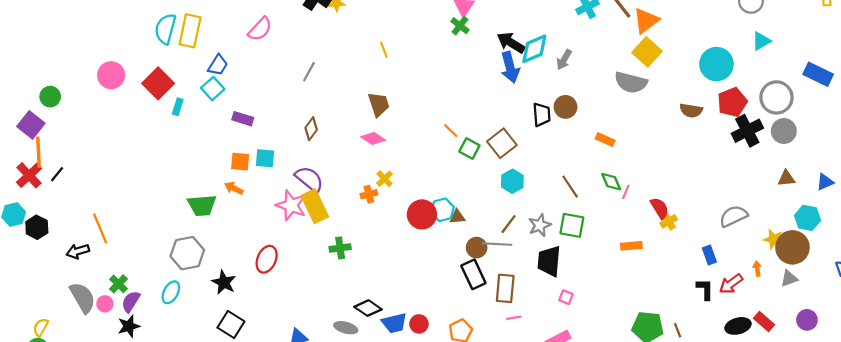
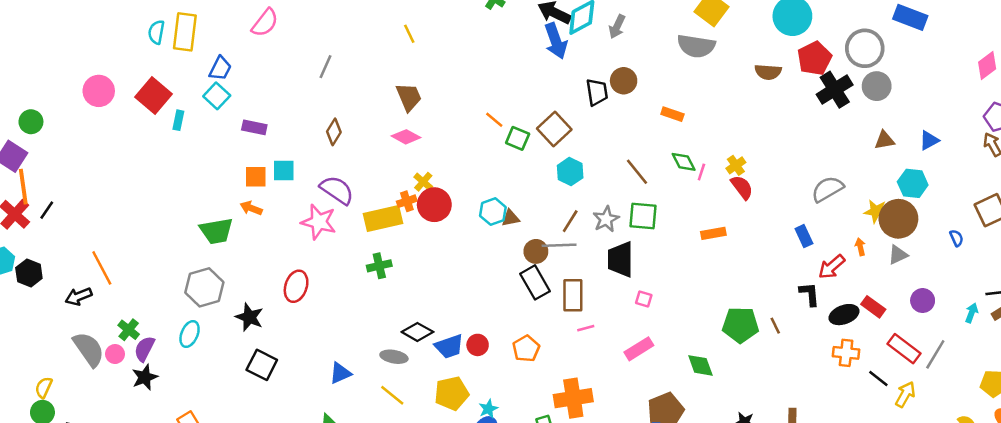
cyan semicircle: (165, 29) -> (156, 32), size x0.7
yellow rectangle: (315, 206) -> (383, 219), moved, turned -72
red circle: (422, 214) -> (434, 205), moved
yellow cross: (669, 221) -> (736, 165), moved
black L-shape: (705, 289) -> (809, 294), moved

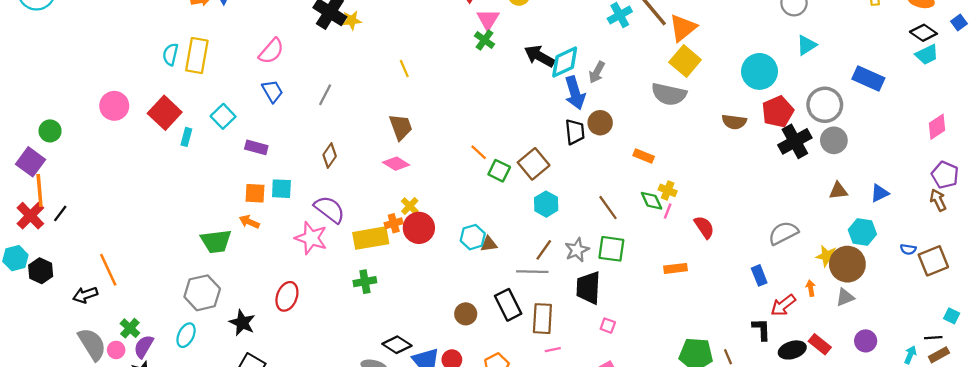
blue arrow: (556, 41) -> (575, 93), moved
blue trapezoid: (220, 68) -> (272, 91), moved, turned -60
yellow cross: (736, 165) -> (668, 190), moved, turned -36
blue semicircle: (956, 238) -> (908, 249), moved, turned 119
brown circle: (536, 251) -> (466, 314), moved

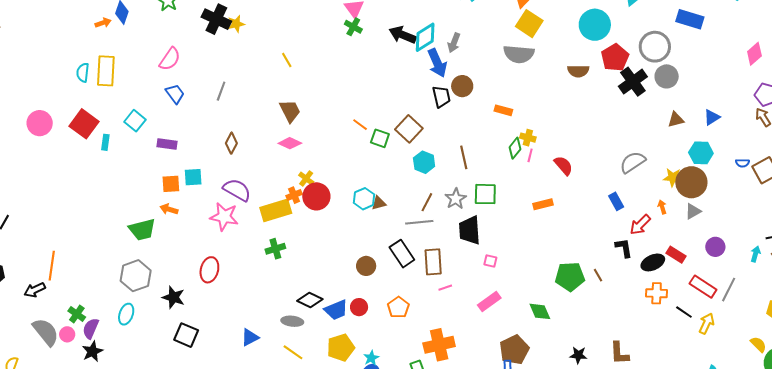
green diamond: (652, 201) -> (515, 148), turned 70
brown line: (608, 208) -> (464, 157), moved, turned 30
orange line: (108, 270) -> (52, 266), turned 40

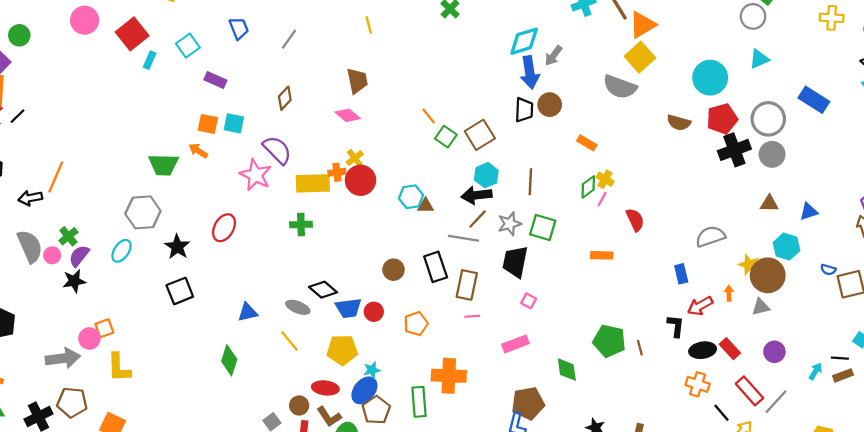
black arrow: (403, 35) -> (477, 195), moved, turned -44
black square: (186, 335) -> (180, 291), turned 30

